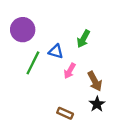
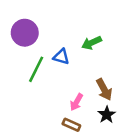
green arrow: (83, 39) -> (92, 43), turned 36
pink arrow: (70, 71) -> (76, 102), moved

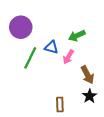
pink arrow: (76, 102) -> (68, 57), moved
brown rectangle: (71, 125) -> (60, 104), turned 64

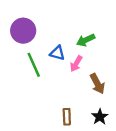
green line: (30, 58) -> (34, 65), turned -50
black star: (90, 96) -> (100, 117), moved

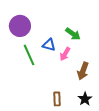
green arrow: (86, 40) -> (73, 34), turned -119
brown arrow: (97, 84) -> (83, 71), turned 48

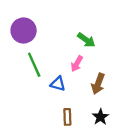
blue triangle: (49, 45) -> (58, 84), moved

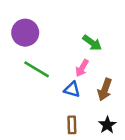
green line: (34, 65) -> (37, 69), turned -35
blue triangle: (58, 84) -> (72, 89), moved

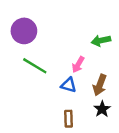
green arrow: (92, 43) -> (101, 41), moved, turned 132
black star: (107, 125) -> (102, 109), moved

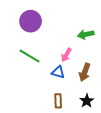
purple circle: (24, 31) -> (31, 21), moved
black star: (102, 109) -> (87, 101), moved

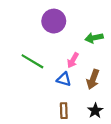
purple circle: (31, 21) -> (54, 21), moved

